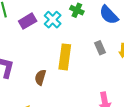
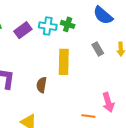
green cross: (77, 10) -> (68, 24), moved
cyan cross: (53, 20) -> (48, 26), turned -30

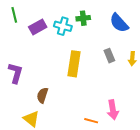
green cross: (68, 24) -> (83, 18), moved, turned -32
brown semicircle: (42, 85) -> (42, 95), moved

